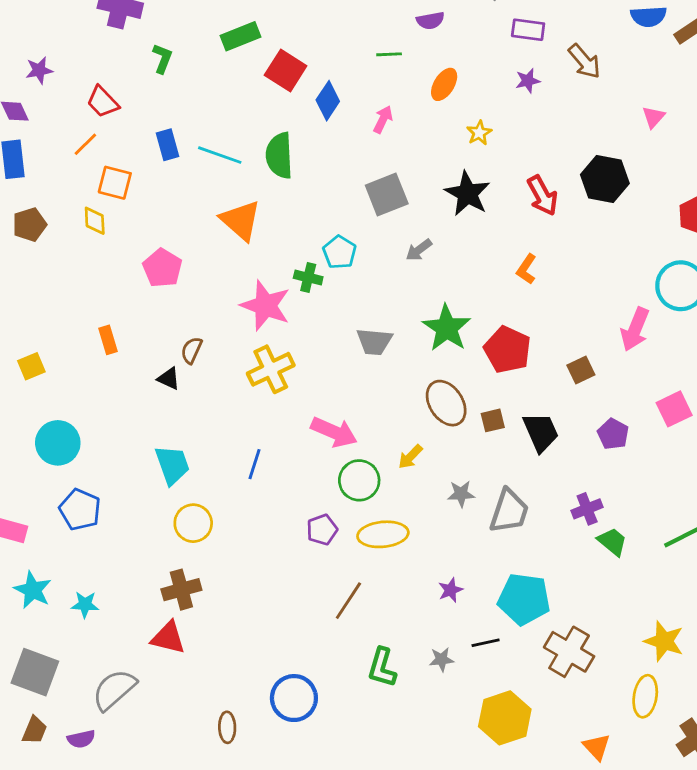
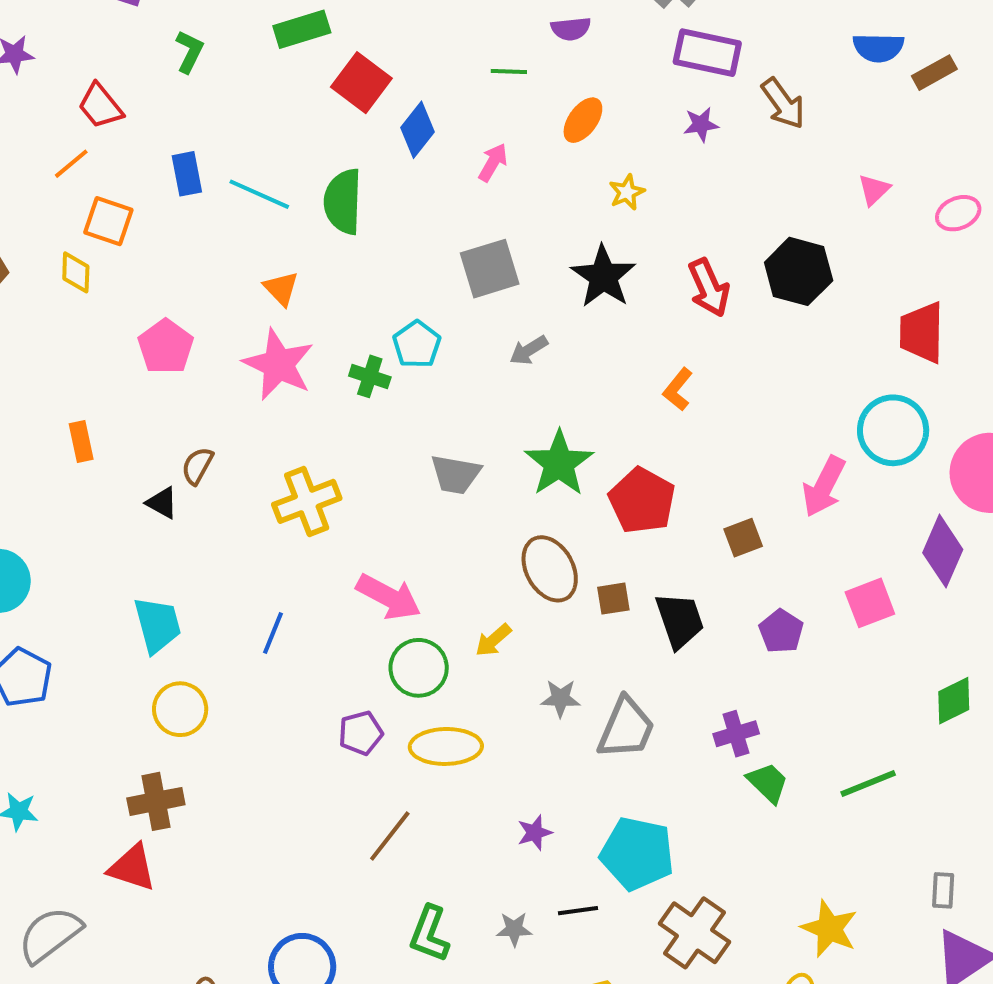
purple rectangle: (528, 30) -> (707, 53), size x1.4
orange triangle: (241, 220) -> (281, 288), size x0.6
pink star: (266, 306) -> (279, 364), moved

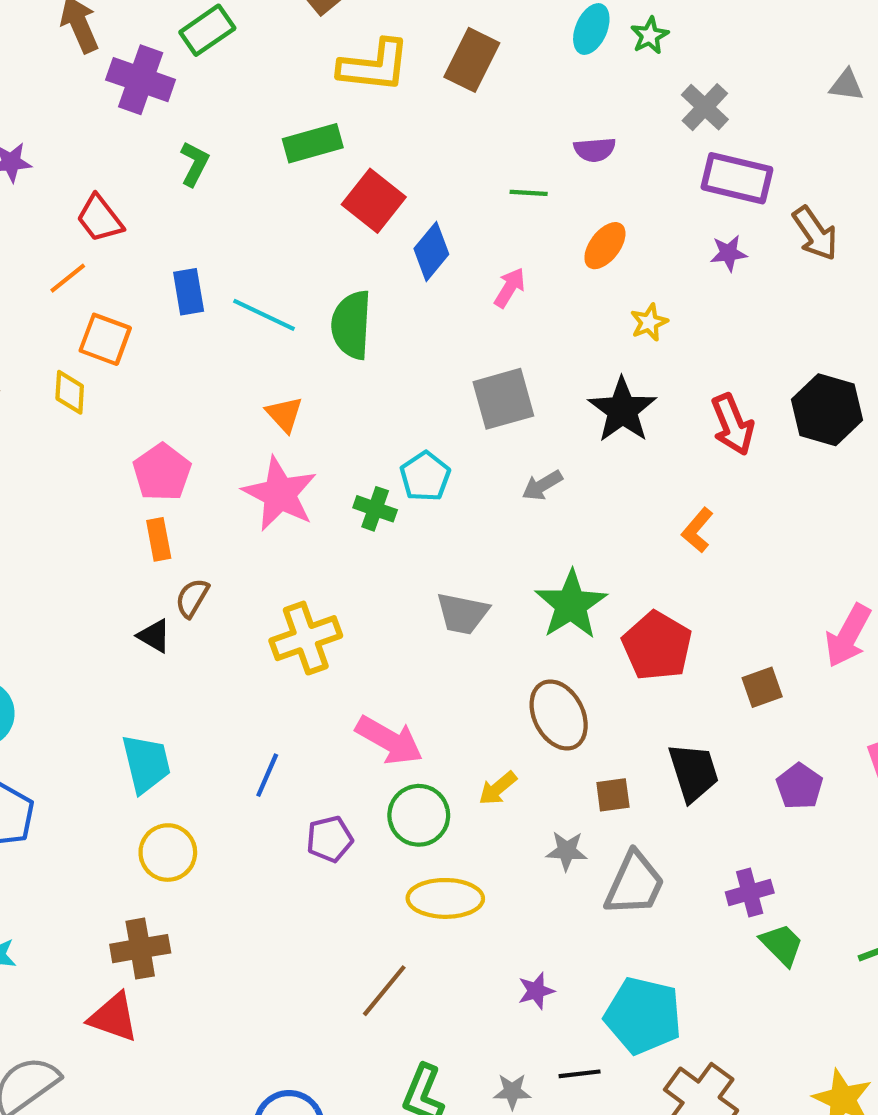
orange rectangle: (81, 442) -> (159, 539), moved
brown square: (613, 599) -> (613, 795), moved
purple pentagon: (361, 733) -> (330, 839), moved

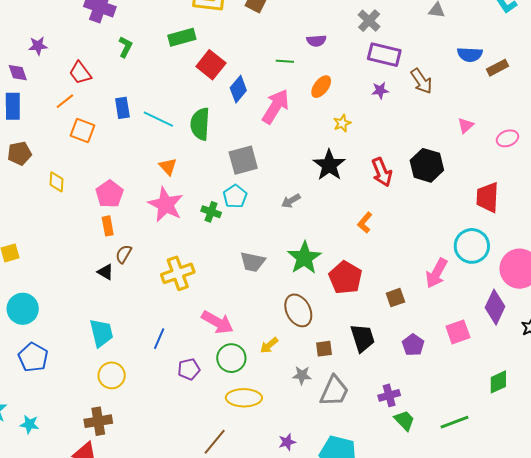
pink arrow: (510, 288) -> (276, 106), size x1.8
yellow diamond: (70, 392) -> (56, 182), moved
gray square: (503, 399) -> (243, 160), moved

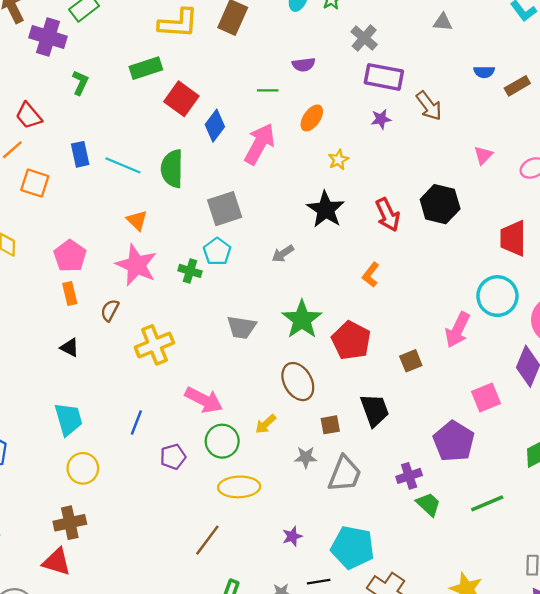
blue semicircle: (470, 54) -> (484, 72), size x0.7
brown semicircle: (124, 254) -> (110, 310), moved
purple pentagon: (413, 345) -> (454, 441), moved, size x1.6

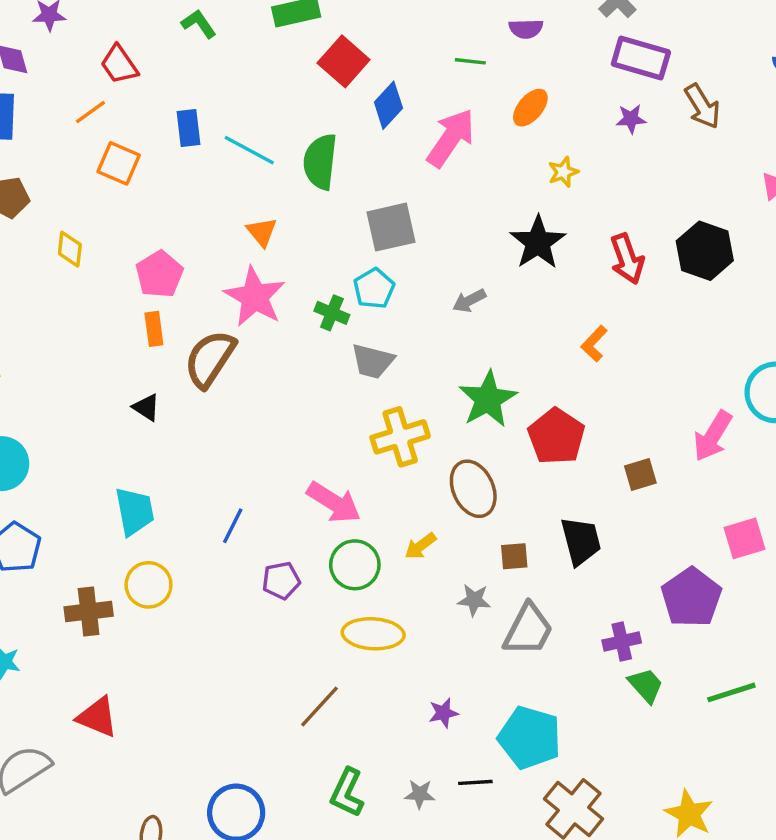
green L-shape: (80, 83) -> (199, 24), turned -65
brown semicircle: (110, 310) -> (210, 359), size x1.8
gray trapezoid: (241, 327) -> (373, 361), moved
yellow cross: (154, 345) -> (400, 437), moved
brown cross: (70, 523) -> (89, 611), moved

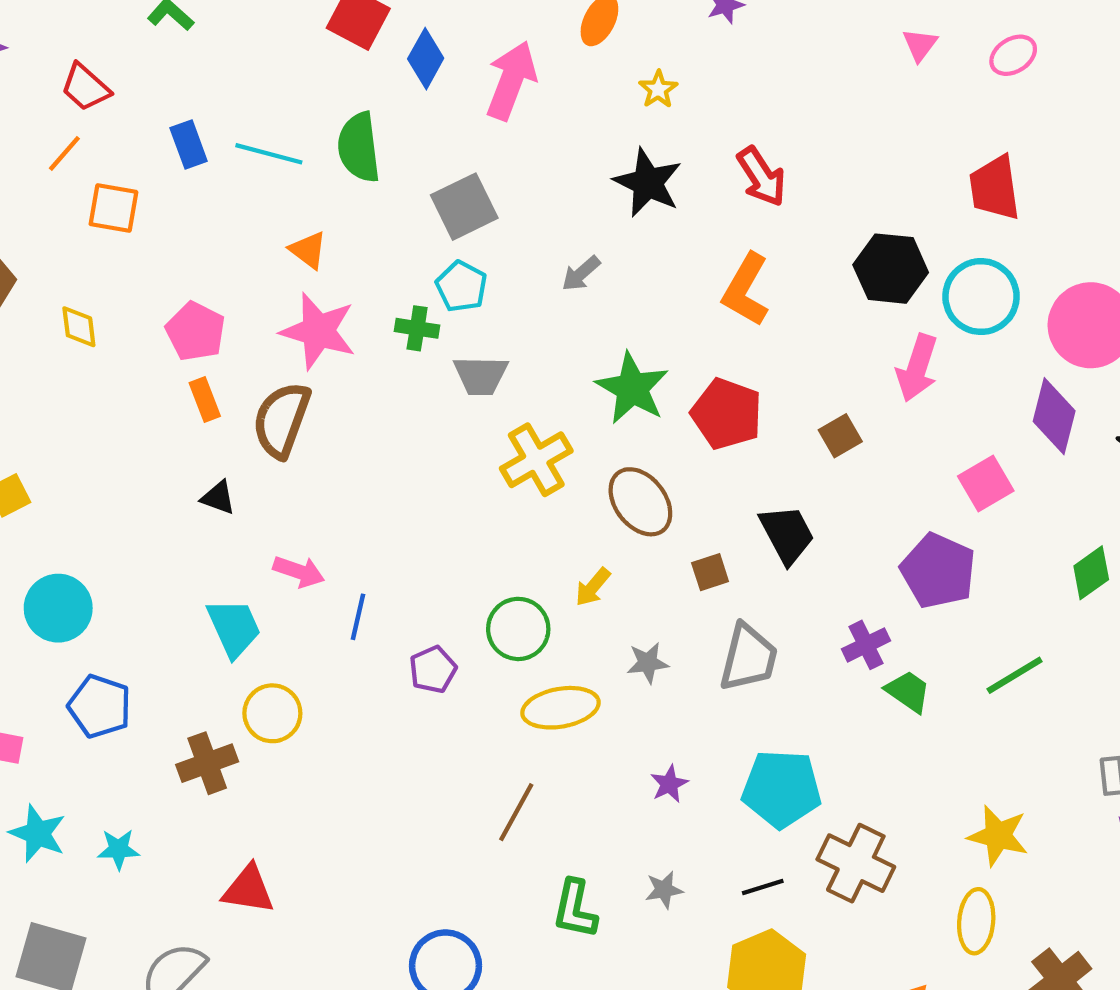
black hexagon: (705, 251) -> (891, 269), moved
orange L-shape: (594, 344) -> (746, 290), size x1.6
pink arrow: (334, 502) -> (299, 571), moved, size x0.7
gray star: (474, 600) -> (648, 663), moved
black line: (475, 782) -> (763, 887), moved

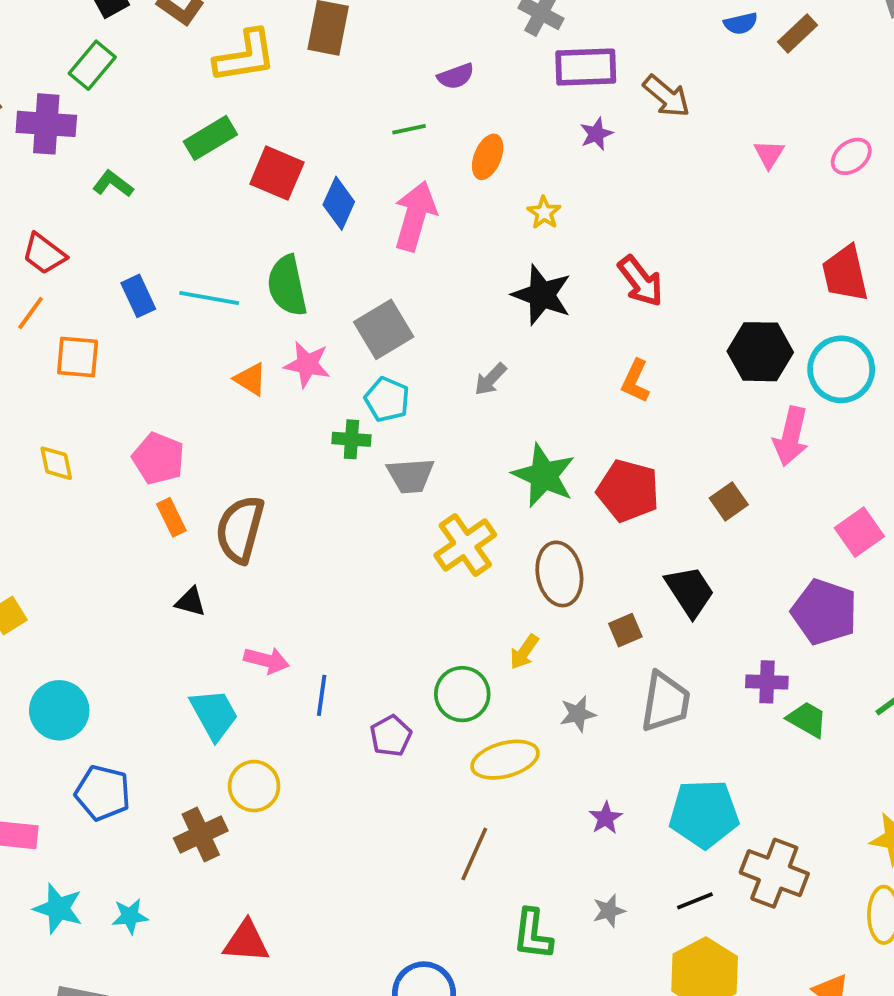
orange L-shape: (746, 290) -> (635, 381), size x0.7
pink star: (318, 331) -> (307, 364), moved, size x0.7
brown ellipse: (640, 502) -> (559, 574), turned 32
purple cross: (866, 645) -> (767, 682), turned 33

